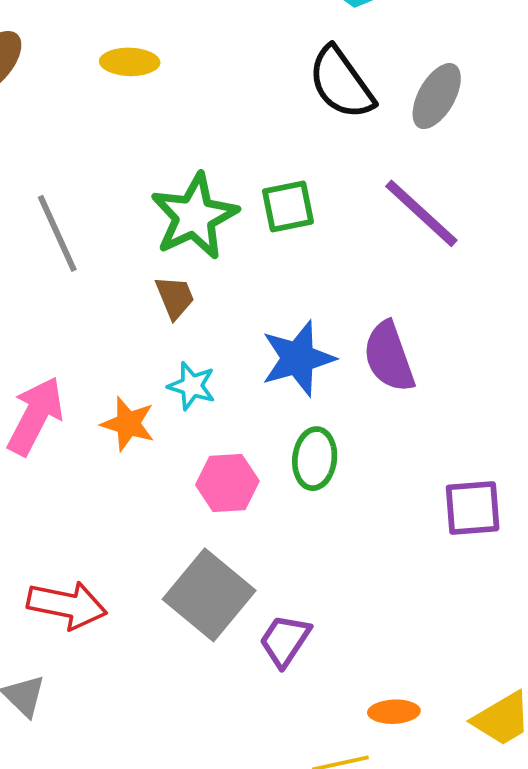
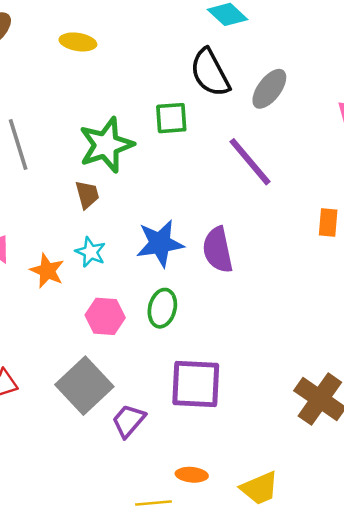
green square: (288, 206) -> (171, 118), moved
purple square: (473, 508) -> (196, 384), moved, size x1.4

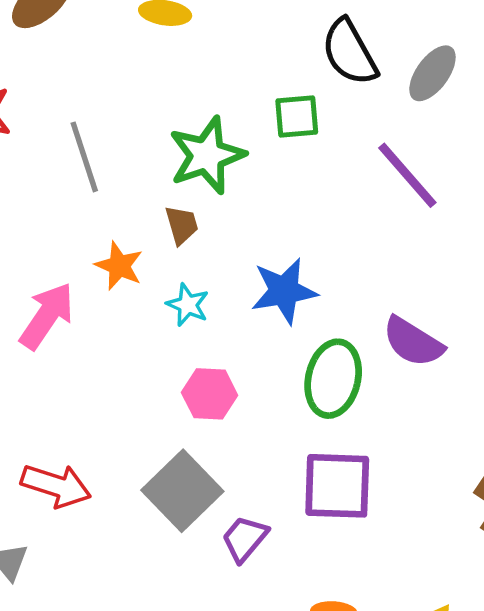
purple semicircle: (218, 250) -> (413, 342), moved, turned -45
orange star: (47, 271) -> (119, 266), moved
green ellipse: (162, 308) -> (333, 379), moved, size x1.4

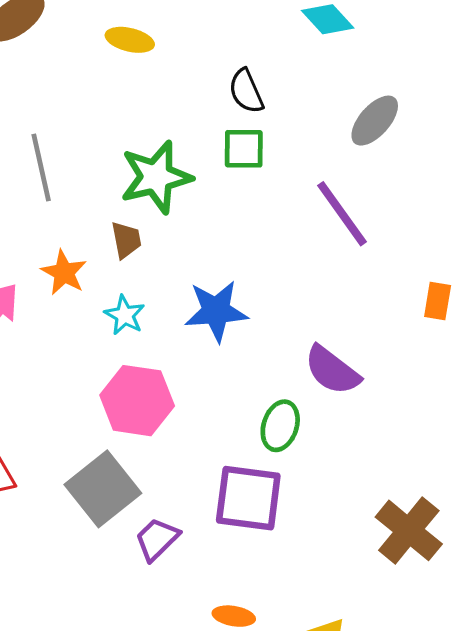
black semicircle: (350, 52) -> (246, 91), moved, size x0.7
green ellipse: (333, 379) -> (280, 426), moved, size x0.7
pink hexagon: (210, 394) -> (137, 401), size x1.4

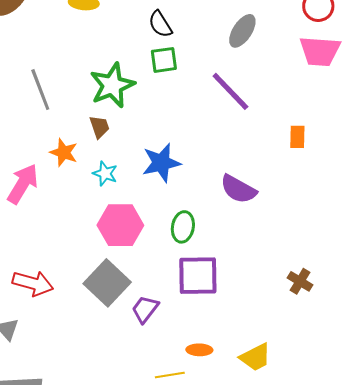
green ellipse: (280, 426) -> (183, 227), moved
brown cross: (409, 530) -> (300, 281), size x0.6

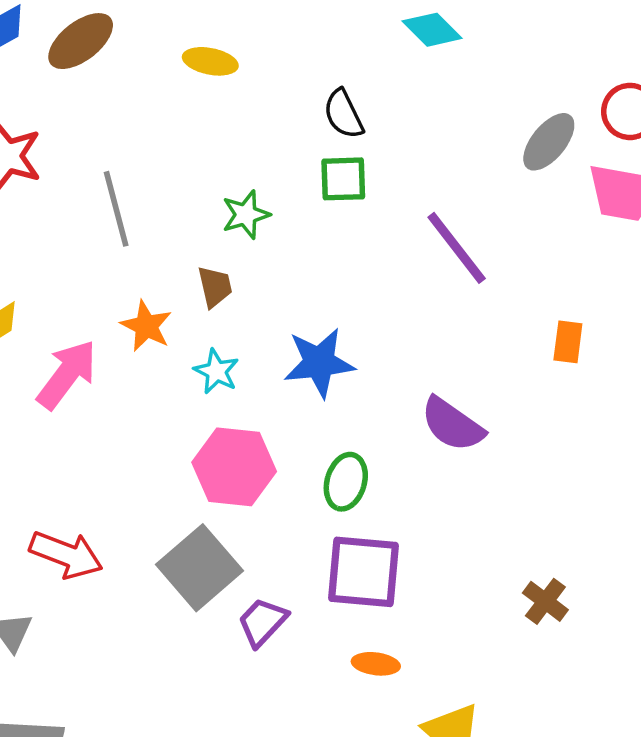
gray ellipse: (242, 31) -> (549, 142), moved
green star: (112, 85) -> (246, 215), size x0.6
orange ellipse: (199, 350) -> (376, 664), moved

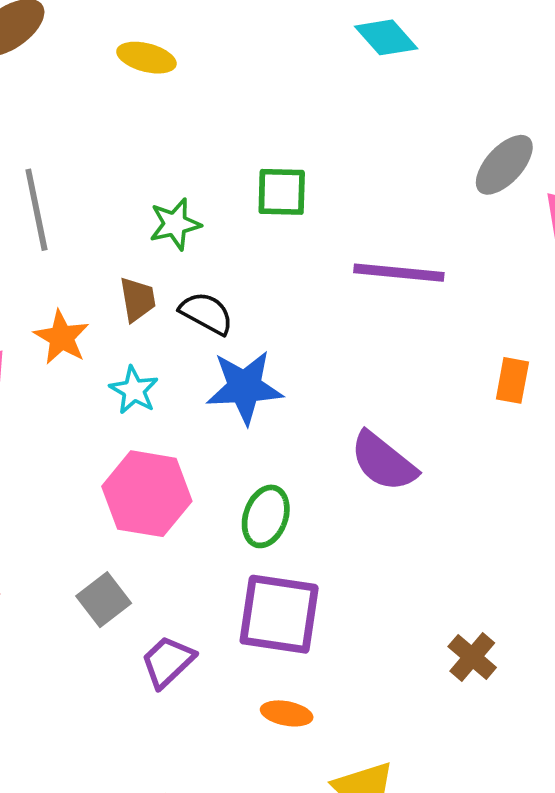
black semicircle: (343, 114) -> (206, 313), moved, turned 141
purple line: (457, 248) -> (399, 273), turned -50
gray square: (200, 568) -> (104, 600), size x0.6

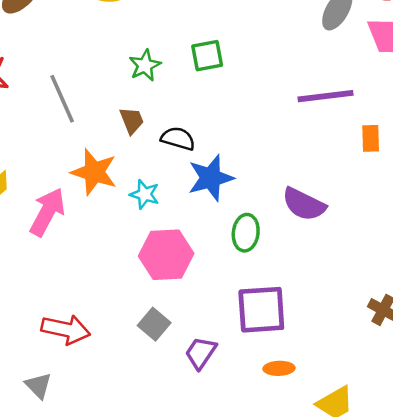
green star: (175, 224) -> (145, 65), moved
purple line: (399, 273) -> (325, 96), moved
brown trapezoid: (138, 299) -> (132, 120), moved
orange star: (62, 337) -> (94, 172), size x1.4
green ellipse: (266, 516) -> (246, 233), moved

